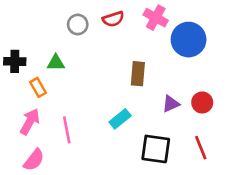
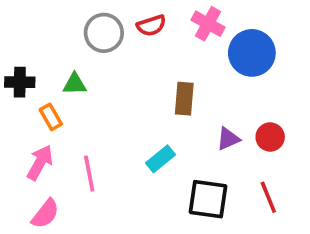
gray circle: (78, 24) -> (104, 33), size x1.4

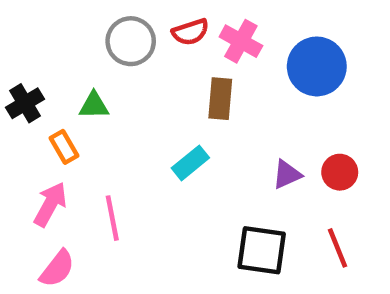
pink cross: (208, 24) -> (241, 41), moved
black cross: (20, 82) -> (25, 103), turned -32
brown rectangle: (184, 99) -> (220, 99), moved
cyan rectangle: (160, 159) -> (190, 163), moved

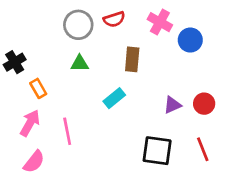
pink cross: (241, 41) -> (160, 22), moved
blue circle: (317, 66) -> (190, 40), size x0.7
green triangle: (94, 106) -> (80, 64), moved

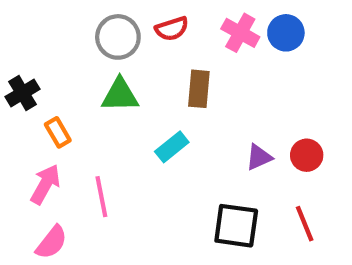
blue circle: (190, 40) -> (286, 33), moved
green triangle: (80, 64) -> (120, 95), size x1.4

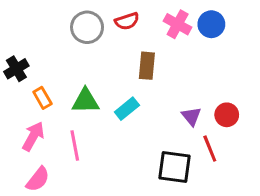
green triangle: (120, 95) -> (85, 101), moved
purple triangle: (259, 157) -> (191, 116), turned -45
red line: (305, 224) -> (210, 149), moved

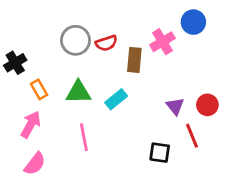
red semicircle: (127, 21) -> (106, 43), moved
pink cross: (178, 24) -> (163, 42), moved, turned 30
gray circle: (87, 27) -> (75, 40), moved
pink line: (75, 146) -> (84, 137), moved
black square: (175, 167) -> (160, 153), size x0.7

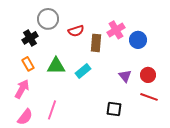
blue circle: (193, 22) -> (138, 40), moved
gray circle: (75, 40) -> (48, 19), moved
black cross: (15, 63) -> (30, 38), moved
red line: (192, 136) -> (149, 97), moved, turned -48
pink line: (84, 137) -> (52, 110), moved, turned 30

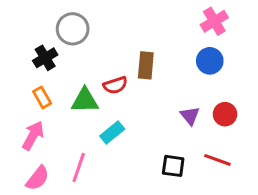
pink cross: (116, 30) -> (214, 21), moved
red semicircle: (76, 31) -> (115, 85), moved
cyan rectangle: (83, 71) -> (112, 132), moved
red line: (149, 97) -> (217, 160), moved

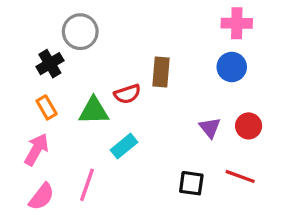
pink cross: (214, 21) -> (237, 23), turned 32

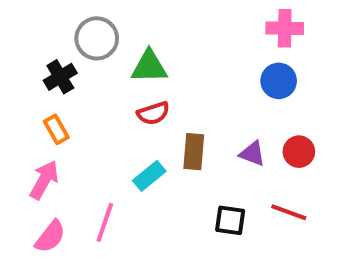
brown rectangle: (161, 72) -> (194, 152), moved
green triangle: (94, 111) -> (149, 67), moved
purple triangle: (210, 128) -> (252, 154), turned -30

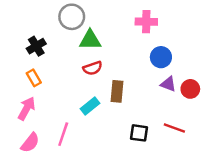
pink cross: (285, 28) -> (146, 22), moved
gray circle: (97, 38) -> (72, 17), moved
blue circle: (279, 81) -> (161, 57), moved
red circle: (299, 152) -> (190, 89), moved
purple triangle: (252, 154) -> (168, 84), moved

